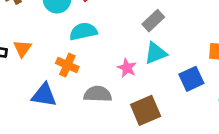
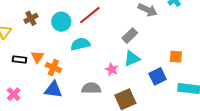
orange cross: (67, 65) -> (53, 68), moved

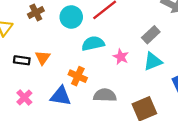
orange cross: (53, 68) -> (78, 76), moved
pink star: (112, 69) -> (121, 57), moved
pink cross: (14, 94) -> (24, 97), moved

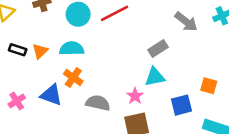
cyan semicircle: (93, 43) -> (72, 49), moved
pink star: (121, 57) -> (135, 96), moved
pink cross: (24, 97) -> (17, 101), moved

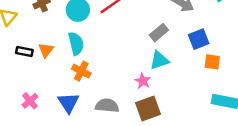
cyan semicircle: (72, 49) -> (76, 44), turned 85
blue triangle: (51, 95) -> (68, 103), moved, turned 45
gray semicircle: (98, 103) -> (107, 106), moved
blue square: (182, 105) -> (199, 39), moved

